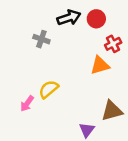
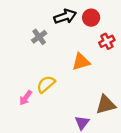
gray cross: (41, 39) -> (39, 37), turned 35
orange triangle: (100, 65) -> (81, 62), moved

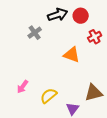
orange triangle: (81, 62) -> (72, 55), turned 36
yellow semicircle: (46, 84) -> (49, 96), moved

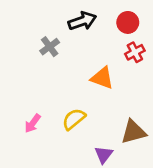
red circle: (81, 16) -> (128, 22), moved
yellow semicircle: (49, 96) -> (74, 119), moved

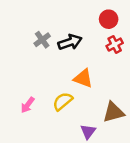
black arrow: (82, 21) -> (70, 42), moved
orange triangle: (102, 78) -> (83, 78), moved

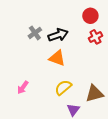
orange triangle: (83, 78) -> (57, 58), moved
yellow semicircle: (63, 101) -> (63, 87), moved

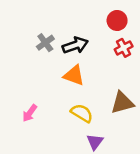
yellow semicircle: (63, 87) -> (82, 113), turned 72
brown triangle: (94, 94) -> (122, 103), moved

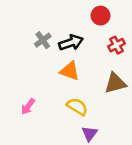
red circle: (117, 21) -> (101, 16), moved
brown triangle: (122, 103) -> (115, 83), moved

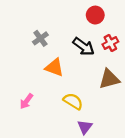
black arrow: (71, 43) -> (84, 46), moved, turned 55
orange triangle: (70, 71) -> (54, 67), moved

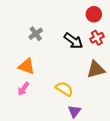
red circle: (95, 15) -> (94, 14), moved
orange triangle: (54, 67) -> (27, 66), moved

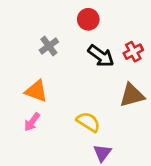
red circle: (94, 14) -> (88, 19), moved

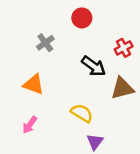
black arrow: (101, 56) -> (94, 66), moved
pink arrow: (32, 122) -> (30, 125), moved

